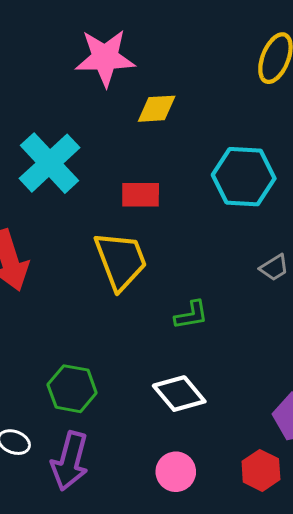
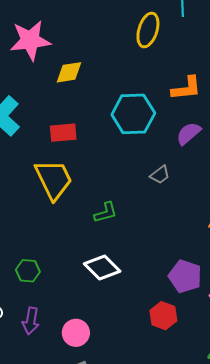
green hexagon: (72, 389) -> (28, 271), size x0.7
purple arrow: (70, 461) -> (31, 321), size x0.7
pink circle: (176, 472) -> (76, 333), moved

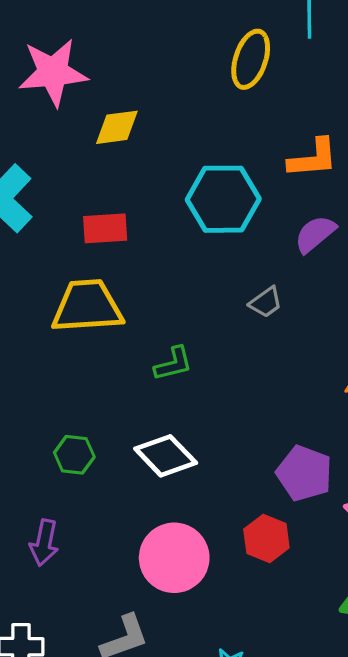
yellow trapezoid: (54, 179) -> (87, 306), turned -69
green hexagon: (28, 271) -> (74, 455), moved
pink circle: (76, 333) -> (174, 558), moved, size x1.5

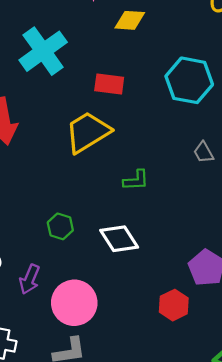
gray trapezoid: (266, 302) -> (203, 152), turned 85
yellow trapezoid: (87, 306) -> (88, 132), turned -39
pink circle: (174, 558) -> (74, 303), moved

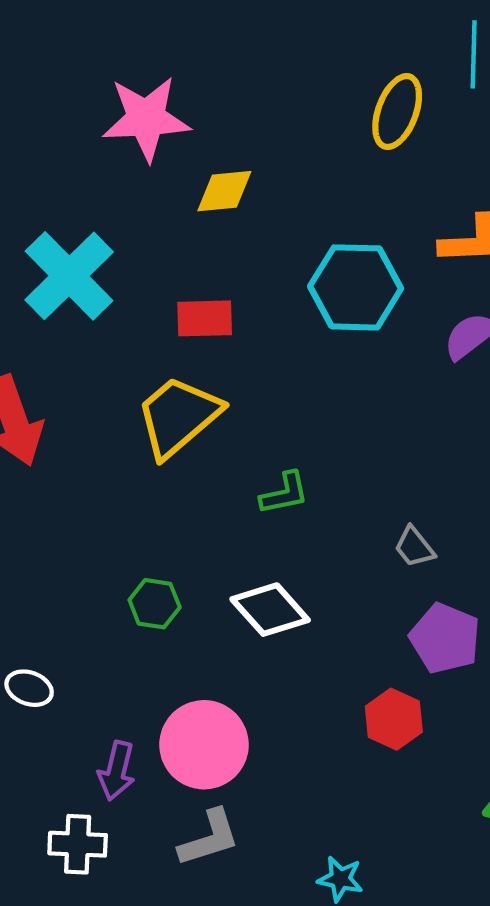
gray trapezoid: (203, 152) -> (414, 547), moved
purple arrow: (30, 279) -> (117, 771), moved

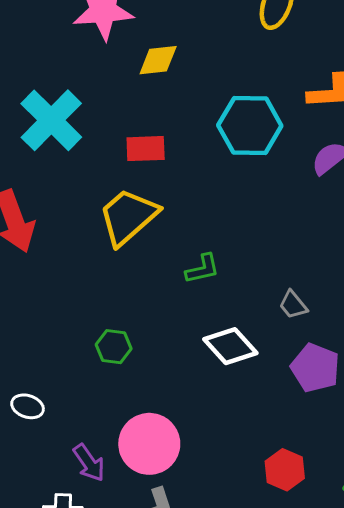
white diamond: (270, 610) -> (230, 346), moved
red hexagon: (394, 719) -> (285, 470), moved
purple arrow: (117, 771) -> (89, 463), turned -48

